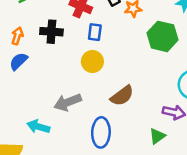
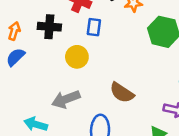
yellow circle: (92, 62) -> (77, 57), moved
brown semicircle: (122, 96) -> (122, 93), turned 70

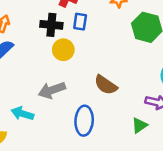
black cross: (49, 27) -> (51, 25), moved

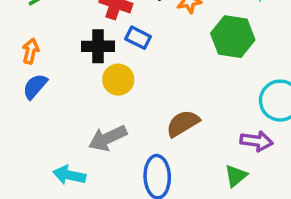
blue rectangle: (80, 22) -> (138, 38), turned -66
brown semicircle: (106, 85) -> (183, 123), turned 120

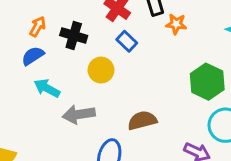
green hexagon: (233, 37) -> (207, 82), moved
black cross: (98, 46) -> (74, 36), moved
cyan arrow: (69, 175) -> (47, 88), moved

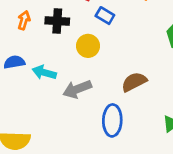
blue semicircle: (33, 56) -> (14, 62), moved, turned 36

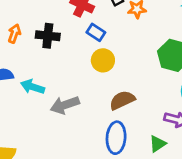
yellow circle: (88, 46) -> (103, 60), moved
blue ellipse: (112, 120) -> (116, 138), moved

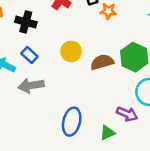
blue rectangle: (96, 32) -> (29, 55), moved
brown semicircle: (122, 100) -> (102, 62), moved

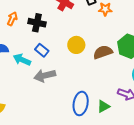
green triangle: (107, 133) -> (103, 106), moved

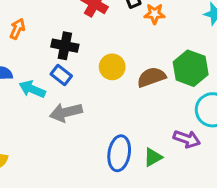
black cross: (37, 23) -> (65, 46), moved

